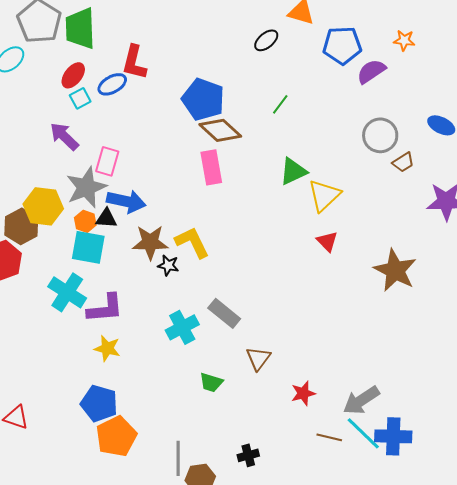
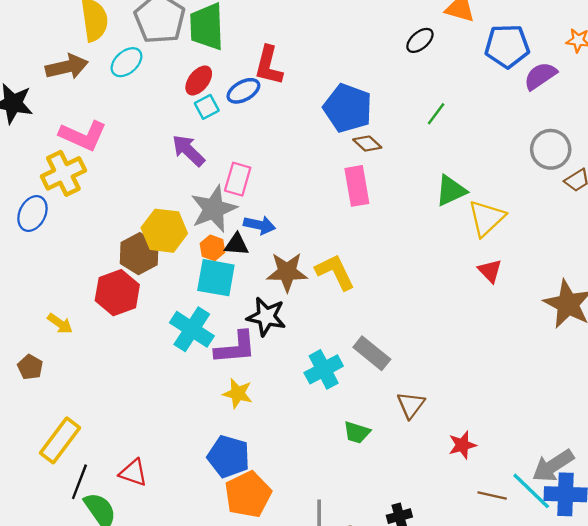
brown diamond: (220, 130) -> (367, 144), size x0.6
blue arrow: (126, 201) -> (259, 225), size x0.7
black star: (168, 265) -> (266, 317), moved, size x1.6
gray arrow: (361, 400) -> (553, 466), moved

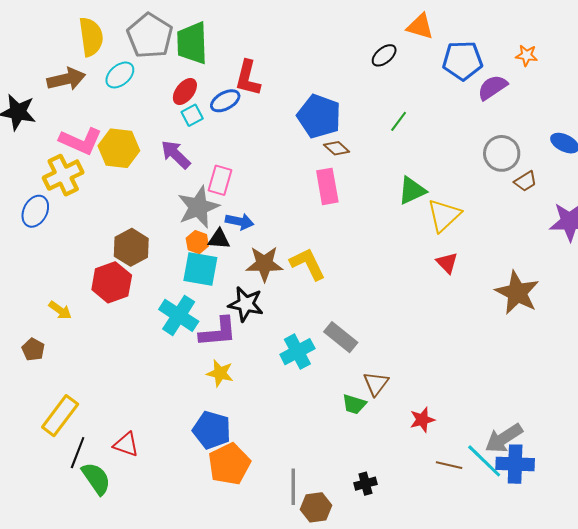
yellow hexagon: (164, 231) -> (119, 148), moved
green trapezoid: (357, 432) -> (354, 404), moved

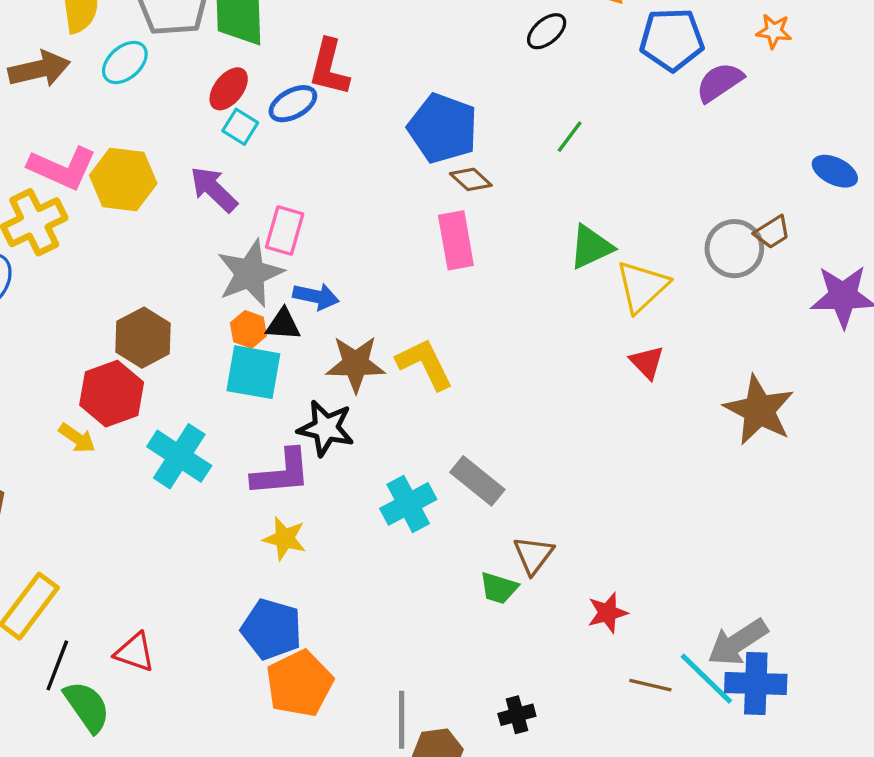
cyan square: (192, 115) -> (240, 127), turned -30
gray circle: (502, 153) -> (734, 249), moved
yellow arrow: (60, 310) -> (77, 438), moved
cyan cross: (179, 315) -> (179, 456), moved

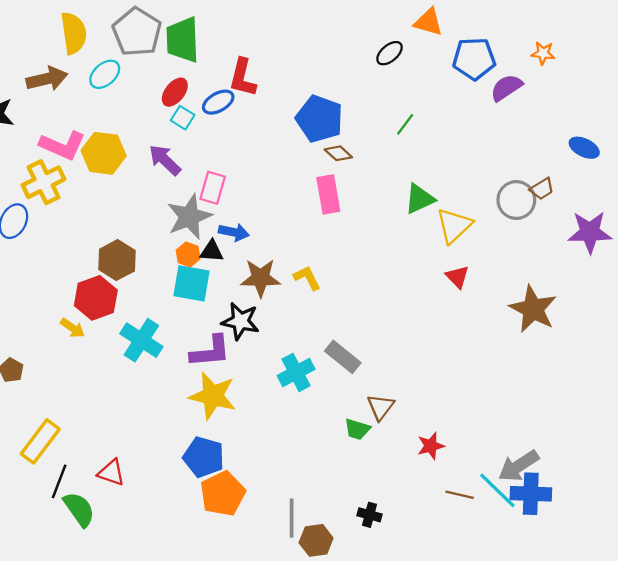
yellow L-shape: (425, 364) -> (307, 278), size x0.7
yellow star: (285, 539) -> (213, 396), size x1.6
black cross: (517, 715) -> (369, 515), turned 30

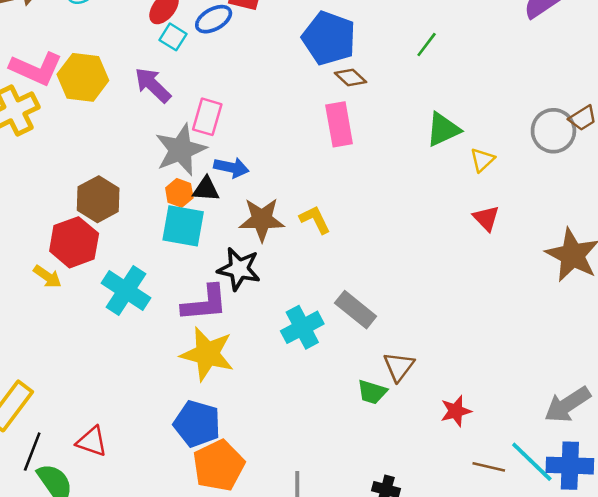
yellow triangle: (454, 226) -> (482, 160), size x0.6
gray arrow: (519, 466) -> (567, 405), moved

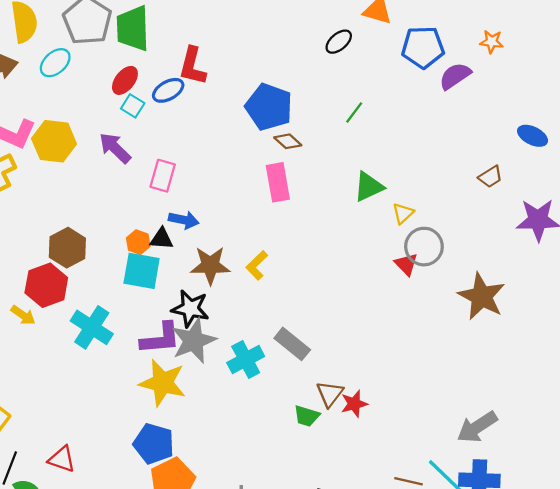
gray circle: (553, 131) -> (424, 247), moved
gray star: (181, 150) -> (194, 341), moved
yellow L-shape: (315, 220) -> (257, 265), turned -108
red star: (456, 411) -> (354, 404), moved

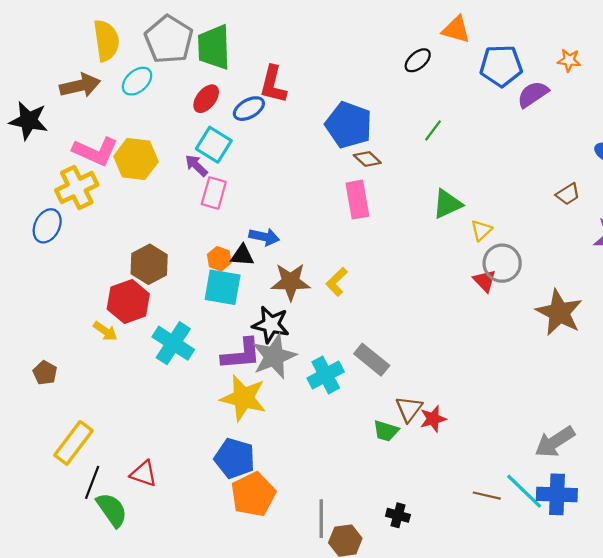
cyan square: (133, 106) -> (214, 145), moved, size x1.5
purple arrow: (115, 148) -> (196, 166), size x0.7
pink rectangle: (163, 176) -> (214, 193), moved

